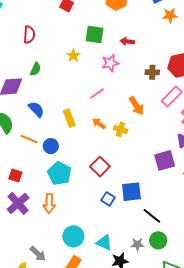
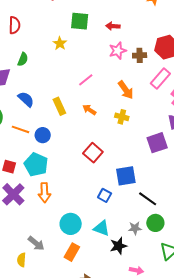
pink star: (110, 63) -> (118, 51), moved
yellow cross: (121, 129) -> (122, 117), moved
cyan pentagon: (59, 173) -> (36, 164), moved
blue square: (108, 199) -> (105, 195), moved

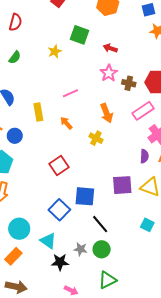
pink star: (118, 51) -> (109, 73), turned -30
purple square: (157, 143) -> (122, 185), moved
blue square: (105, 195) -> (59, 210), size x1.5

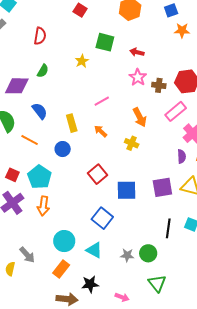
blue circle: (15, 136) -> (63, 149), moved
blue square: (85, 196) -> (126, 190), moved
black line: (100, 224) -> (168, 228), moved, turned 54
black star: (60, 262) -> (90, 284), moved
green triangle: (107, 280) -> (157, 283), turned -36

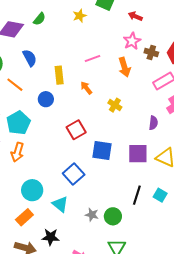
orange arrow: (140, 117) -> (124, 67), moved
purple semicircle: (182, 156) -> (153, 123), moved

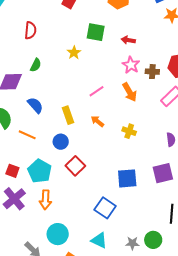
red square: (76, 130) -> (75, 166), moved
cyan circle: (32, 190) -> (58, 234), moved

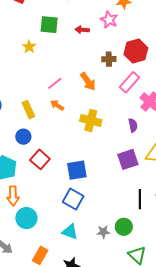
pink star: (131, 65) -> (109, 20), moved
orange arrow: (97, 121) -> (57, 105), moved
yellow cross: (129, 131) -> (91, 120), size x1.5
blue square: (127, 178) -> (77, 170), moved
cyan circle: (58, 234) -> (26, 218), moved

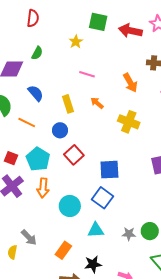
red arrow: (82, 30) -> (130, 31), size x1.6
pink line: (55, 83) -> (87, 74), moved, turned 49
cyan circle: (26, 218) -> (70, 206), moved
cyan triangle: (70, 232) -> (96, 230), turned -30

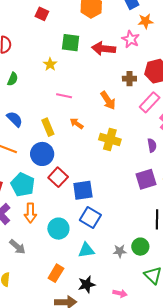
blue circle: (60, 130) -> (42, 154), size x1.5
blue square: (109, 170) -> (83, 190), moved
gray arrow: (29, 238) -> (17, 247), moved

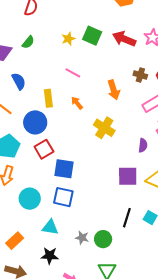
green square: (71, 43) -> (92, 36), moved
blue square: (90, 218) -> (63, 197), turned -35
black star: (87, 284) -> (50, 256), moved

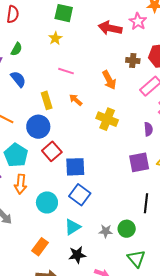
green square: (92, 36) -> (64, 13), moved
blue semicircle: (19, 81) -> (18, 79), moved
blue square: (63, 197) -> (80, 195), turned 35
cyan triangle: (50, 227) -> (73, 227), turned -30

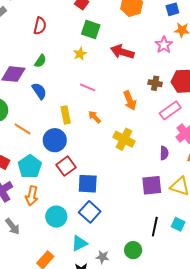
red arrow: (110, 28) -> (122, 52), moved
gray star: (106, 231) -> (103, 257), moved

